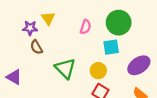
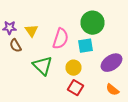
yellow triangle: (48, 18) -> (32, 31), moved
pink semicircle: (86, 27) -> (60, 39), moved, size x1.5

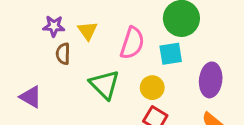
brown semicircle: (16, 46) -> (63, 54), turned 32
purple ellipse: (112, 63) -> (211, 80), turned -50

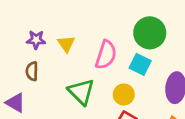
brown semicircle: (63, 54) -> (32, 71), moved
cyan square: (171, 54) -> (140, 64), turned 35

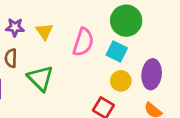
green triangle: (81, 92) -> (40, 78), moved
yellow circle: (124, 94) -> (121, 81), moved

